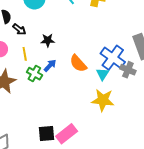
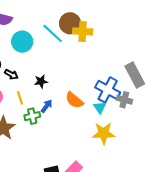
green cross: (34, 74) -> (32, 116), turned -35

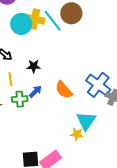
yellow cross: (83, 31) -> (35, 19), moved
cyan triangle: (100, 107) -> (86, 121), moved, size x1.5
yellow star: (104, 133) -> (77, 134), moved, size x0.6

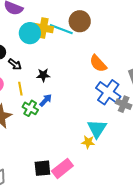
cyan line: (53, 21) -> (61, 29), turned -30
orange semicircle: (64, 90) -> (98, 63), moved
green cross: (20, 99) -> (30, 108), turned 35

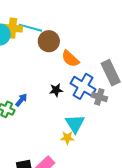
brown circle: (80, 21) -> (49, 41), moved
black star: (43, 75) -> (56, 90), moved

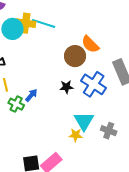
brown circle: (49, 41) -> (75, 56), moved
orange semicircle: (70, 59) -> (90, 44), moved
gray cross: (99, 97) -> (109, 131), moved

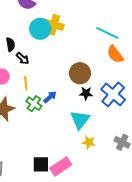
cyan line: (44, 23) -> (107, 33), moved
brown circle: (75, 56) -> (80, 73), moved
cyan triangle: (84, 121) -> (80, 120), moved

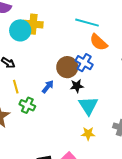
blue cross: (113, 94) -> (84, 63), moved, size x0.7
blue arrow: (50, 97) -> (48, 87), moved
cyan triangle: (80, 120) -> (88, 106), moved

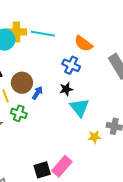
cyan line: (87, 23) -> (43, 34), moved
brown circle: (67, 67) -> (22, 83), moved
yellow star: (88, 134) -> (94, 137), moved

